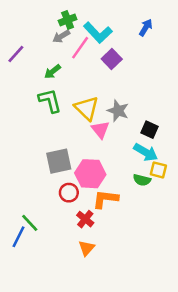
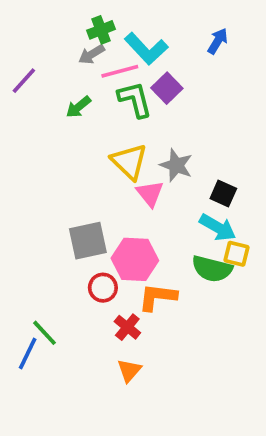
pink line: (80, 48) -> (120, 71), turned 40
green L-shape: (50, 101) -> (135, 99), moved
green semicircle: (142, 180) -> (212, 269), size x1.5

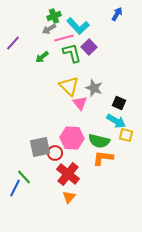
blue arrow: (218, 41) -> (117, 14), moved
gray square: (88, 241) -> (40, 147), moved
green semicircle: (212, 269) -> (99, 141), moved
orange L-shape: (157, 297) -> (103, 158), moved
red cross: (127, 327) -> (68, 174), size x1.6

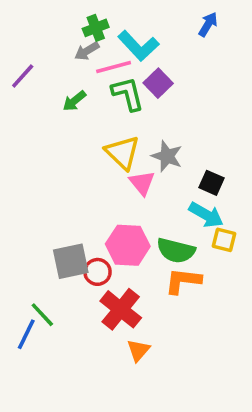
orange triangle: (69, 197) -> (138, 350), moved

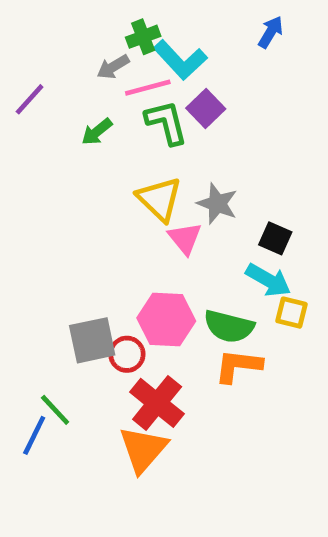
green cross: (96, 28) -> (143, 37), moved
orange triangle: (138, 350) -> (143, 449), moved, size x1.6

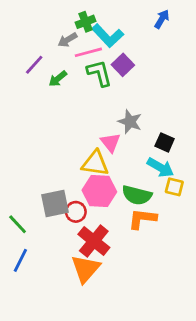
purple line: (30, 99) -> (34, 65), moved
yellow triangle: (159, 199) -> (95, 163), moved, turned -36
green line: (55, 410) -> (18, 224), moved

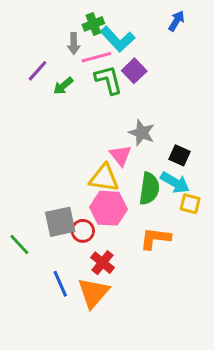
gray arrow: (67, 40) -> (74, 44), turned -60
green semicircle: (137, 195) -> (149, 189), moved, turned -96
red cross: (94, 241) -> (102, 263), size x0.7
blue line: (20, 260) -> (60, 284), moved, turned -50

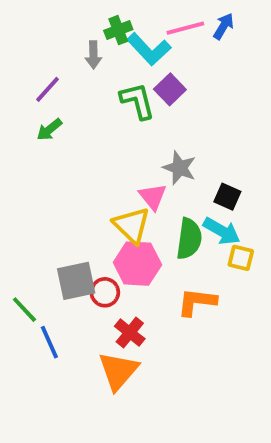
pink line: (96, 57) -> (185, 28), moved
green arrow: (63, 86) -> (49, 130), moved
yellow triangle: (104, 178) -> (132, 225), turned 36
blue line: (60, 284) -> (49, 342), moved

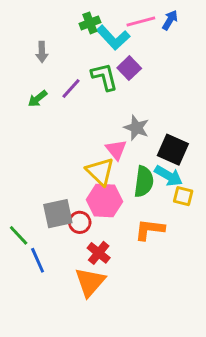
gray arrow: (93, 55) -> (42, 52), moved
purple line: (47, 89) -> (71, 88), moved
black square: (227, 197) -> (173, 150), size x1.5

